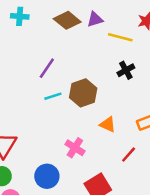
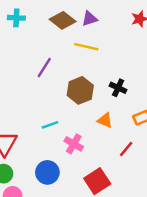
yellow line: (120, 37) -> (86, 47), moved
black cross: (126, 70) -> (118, 88), moved, turned -35
cyan line: (53, 96) -> (50, 125), moved

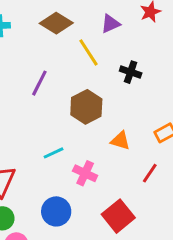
purple triangle: (90, 19) -> (111, 24), moved
yellow line: (86, 47) -> (88, 52), turned 50
black cross: (118, 88) -> (131, 72), moved

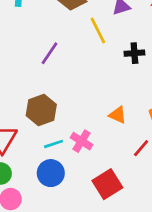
black cross: (131, 72) -> (134, 53), turned -30
brown hexagon: (86, 107) -> (41, 110), moved
cyan line: (53, 153) -> (54, 144), moved

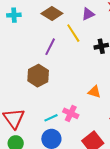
purple line: (49, 53) -> (50, 47), moved
brown hexagon: (41, 110) -> (38, 76), moved

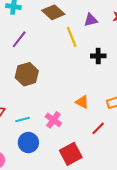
purple line: (50, 47) -> (19, 39), moved
cyan line: (51, 118) -> (23, 119), moved

